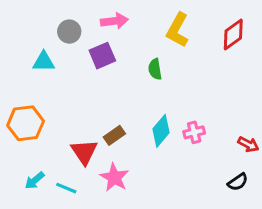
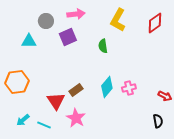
black semicircle: (238, 182) -> (158, 121), turned -64

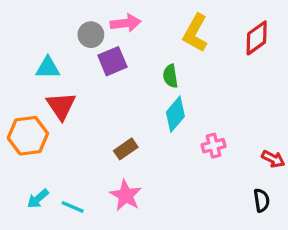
gray circle: (46, 21) -> (91, 35), moved
cyan diamond: (107, 87) -> (175, 114), moved
red triangle: (56, 101) -> (61, 106), moved

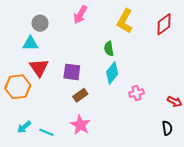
pink arrow: (126, 23) -> (80, 15), turned 126
gray circle: (91, 35) -> (40, 23), moved
purple square: (112, 61) -> (72, 72), moved, turned 30

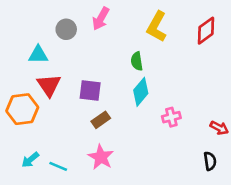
gray circle: (40, 23) -> (66, 29), moved

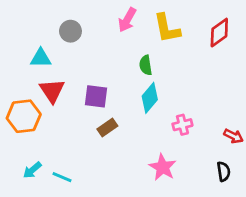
pink arrow: (101, 19) -> (127, 20), moved
yellow L-shape: (157, 27) -> (167, 28), turned -40
pink star: (101, 157) -> (163, 167), moved

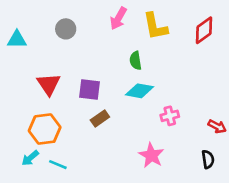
cyan triangle: (41, 58) -> (17, 39), moved
cyan diamond: (150, 98) -> (139, 91), turned 60
orange hexagon: (24, 116) -> (45, 129), moved

